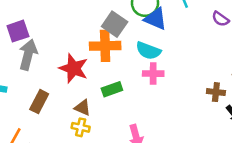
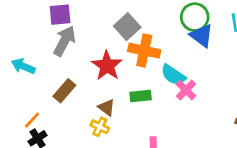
gray square: (115, 24) -> (127, 27), moved
cyan semicircle: (148, 51) -> (173, 75), moved
pink cross: (153, 74) -> (186, 90), turned 30

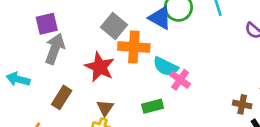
blue triangle: (202, 36) -> (160, 18), moved
green rectangle: (141, 96) -> (153, 106), moved
brown triangle: (107, 107) -> (105, 108), turned 36

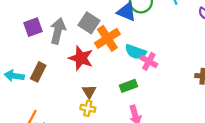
orange cross: (134, 47) -> (107, 38), turned -30
gray arrow: (55, 49) -> (58, 31), moved
brown rectangle: (62, 97) -> (38, 72), moved

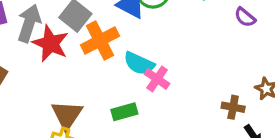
red star: (81, 58) -> (50, 43), moved
brown triangle: (89, 92) -> (67, 115), size x1.5

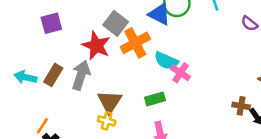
gray arrow: (29, 23) -> (81, 75), moved
brown cross: (233, 107) -> (241, 106), moved

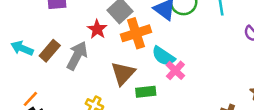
red star: (96, 46) -> (97, 29), size x0.7
brown triangle: (110, 102) -> (123, 73), moved

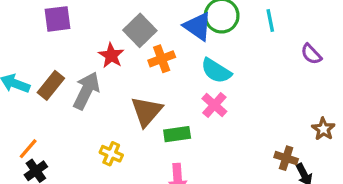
orange cross: (136, 33) -> (162, 59), size x0.7
cyan semicircle: (163, 56) -> (216, 71), moved

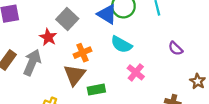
purple semicircle: (311, 54) -> (176, 48), moved
orange cross: (162, 59) -> (82, 53), moved
pink cross: (214, 105) -> (136, 72), moved

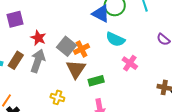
gray square: (67, 19) -> (66, 46), moved
red star: (48, 37) -> (38, 38), moved

